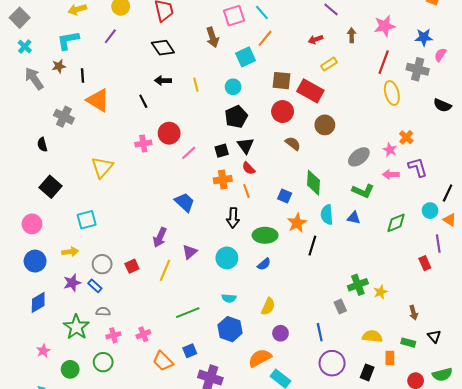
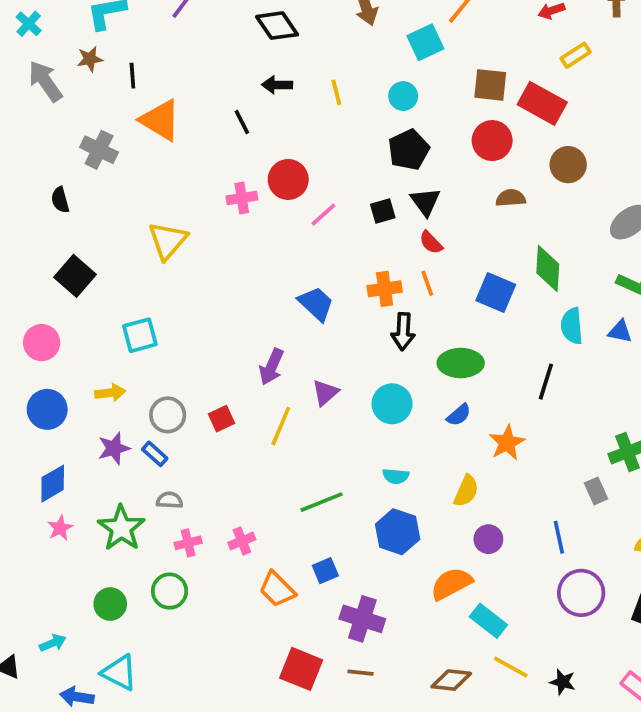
brown semicircle: (293, 143) -> (511, 198), turned -42
orange cross: (223, 180) -> (385, 289), moved
blue square: (285, 196) -> (496, 293), size x1.5
orange star: (297, 223) -> (507, 443), moved
pink star: (43, 351) -> (60, 528), moved

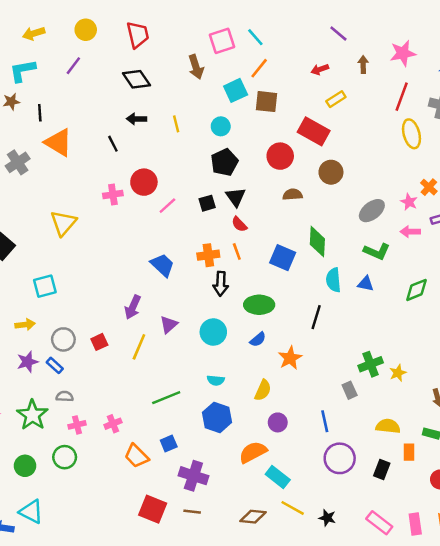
brown square: (490, 85) -> (267, 102), moved
gray cross: (99, 150) -> (18, 162), turned 30

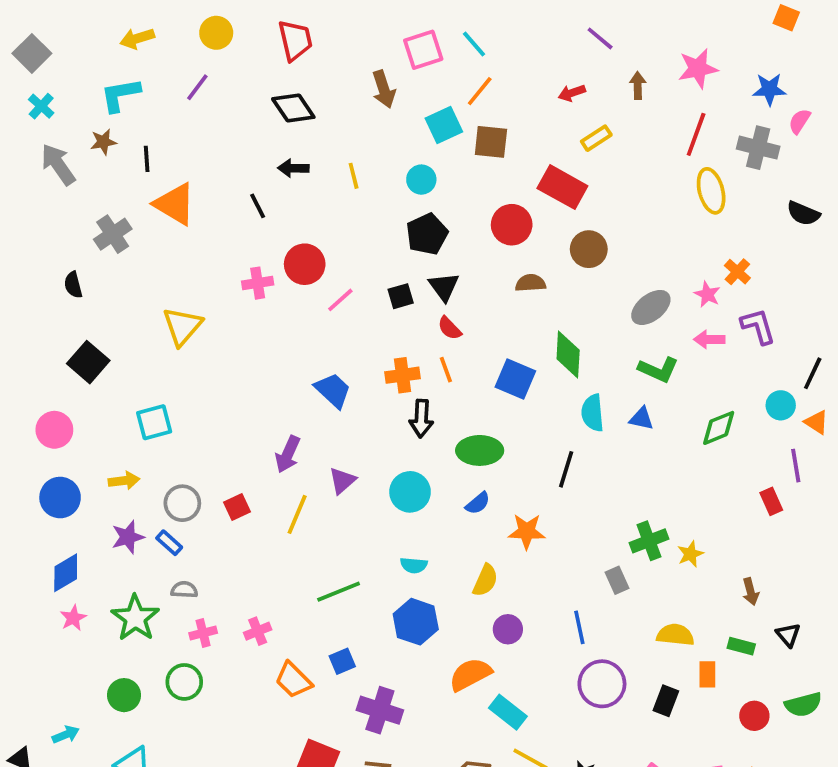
orange star: (290, 358) -> (527, 531), turned 30

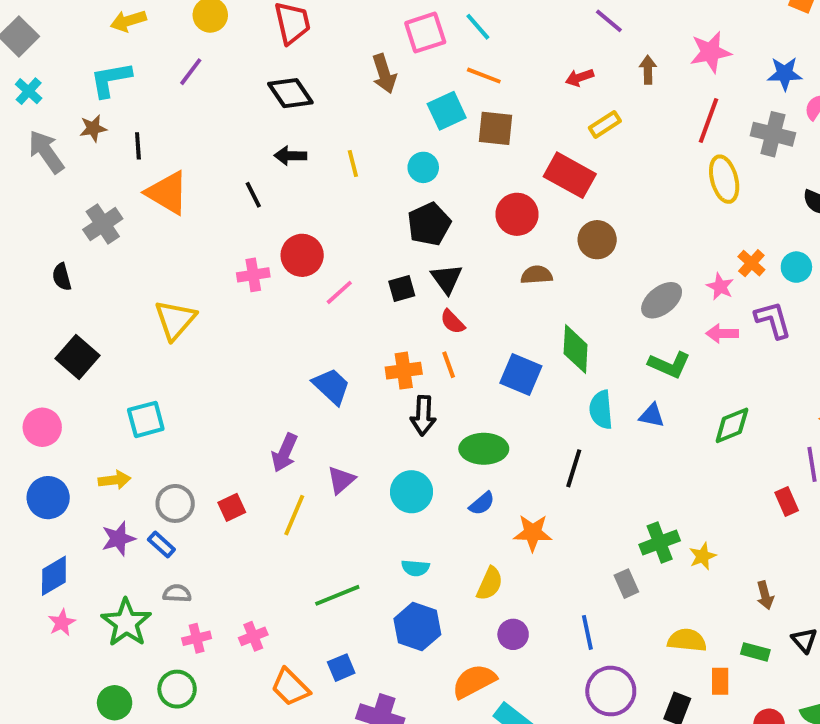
orange line: (480, 91) -> (484, 76), turned 72
cyan circle: (781, 405) -> (796, 267), moved

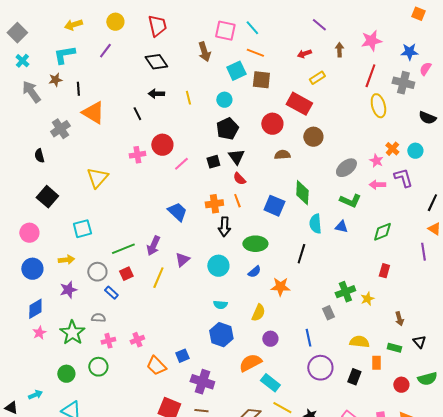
pink square: (425, 33) -> (225, 31), turned 30
red rectangle: (787, 502) -> (384, 271), moved, turned 40
blue rectangle: (161, 544) -> (111, 293), moved
green line: (337, 595) -> (123, 249), moved

